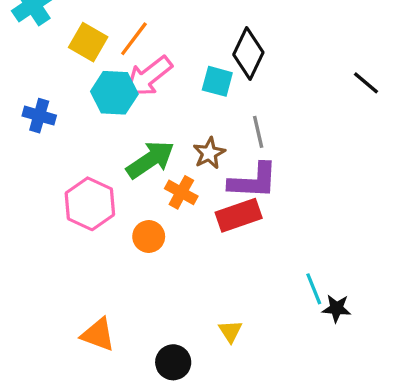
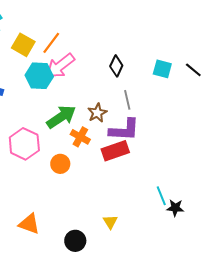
black diamond: (248, 54) -> (116, 66), moved, size x0.7
cyan square: (217, 81) -> (162, 69), moved

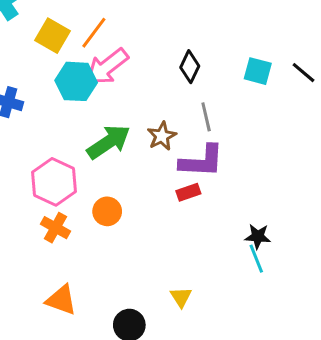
orange cross: (80, 137) -> (55, 228), moved
red rectangle: (115, 151) -> (188, 192), size x0.6
black star: (175, 208) -> (258, 236), moved

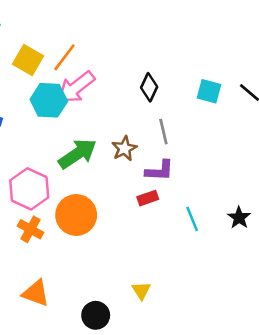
purple L-shape: (202, 161) -> (160, 171), size x0.7
orange circle: (107, 211) -> (76, 215), size x1.6
black star: (258, 236) -> (239, 218), moved, turned 30
cyan line: (256, 259) -> (192, 219), moved

